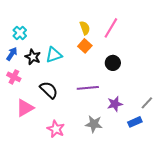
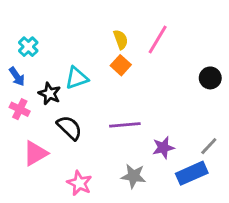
blue arrow: (12, 54) -> (17, 77), turned 112
black star: (33, 57) -> (50, 94), moved
black circle: (113, 63) -> (210, 78), moved
blue rectangle: (135, 122) -> (192, 173), size x1.5

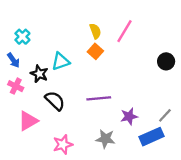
pink star: (79, 183) -> (63, 144), turned 30

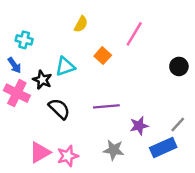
yellow semicircle: (95, 31) -> (81, 24), moved, turned 48
cyan cross: (22, 37) -> (24, 40), turned -32
pink cross: (16, 86) -> (17, 93), size x1.5
pink triangle: (28, 121) -> (40, 152), moved

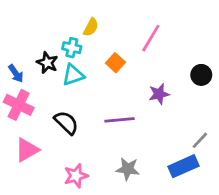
cyan cross: (24, 40) -> (72, 48), moved
black star: (42, 80) -> (47, 63), moved
purple star: (139, 126) -> (159, 94), moved
pink triangle: (40, 152) -> (27, 150), moved

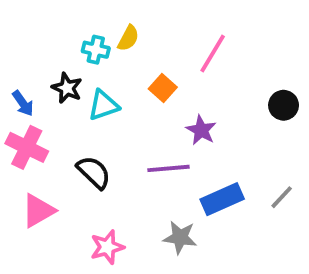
cyan cross: (72, 48) -> (96, 50), moved
purple star: (159, 94) -> (201, 130), moved, turned -30
blue rectangle: (184, 166) -> (222, 199), moved

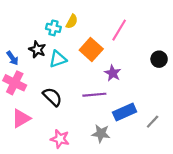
orange square: (163, 88) -> (91, 49), size x1.5
gray line: (282, 197) -> (153, 122), moved
pink star: (107, 247) -> (60, 139), turned 30

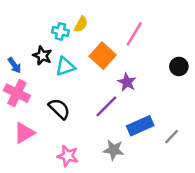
purple line: (94, 95) -> (106, 106), turned -40

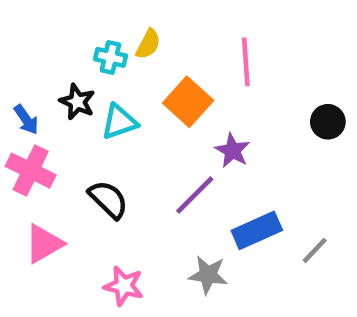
pink line: (134, 34) -> (246, 62), turned -35

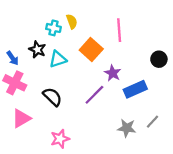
yellow semicircle: (148, 44) -> (72, 22), turned -48
blue rectangle: (257, 230) -> (135, 89), moved
gray star: (208, 275) -> (127, 128), moved
pink star: (124, 286) -> (60, 139), turned -30

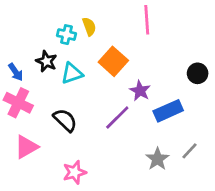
pink line: (119, 30) -> (147, 20), moved
gray star: (127, 128) -> (157, 159), turned 30

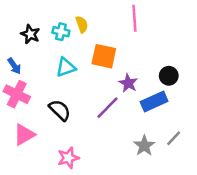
black star: (46, 61) -> (30, 34), moved
orange square: (113, 61) -> (104, 56), turned -30
black circle: (198, 73) -> (169, 76), moved

